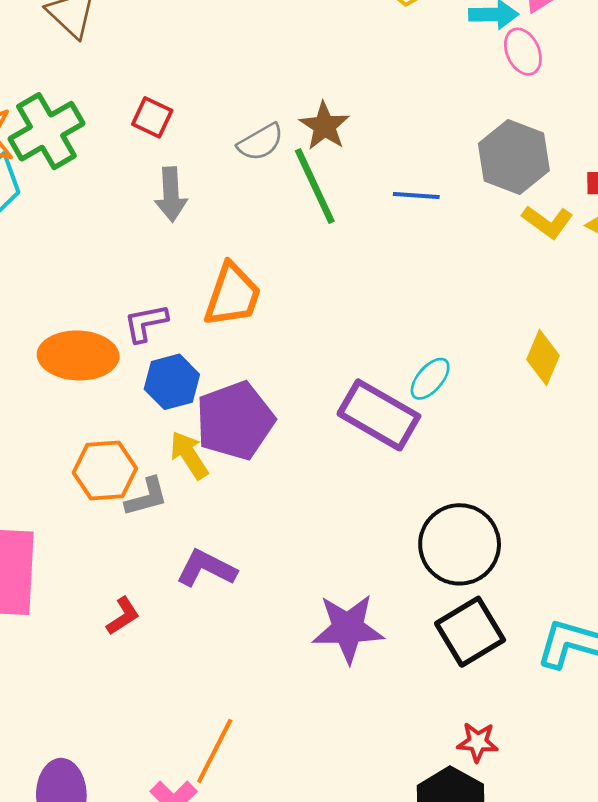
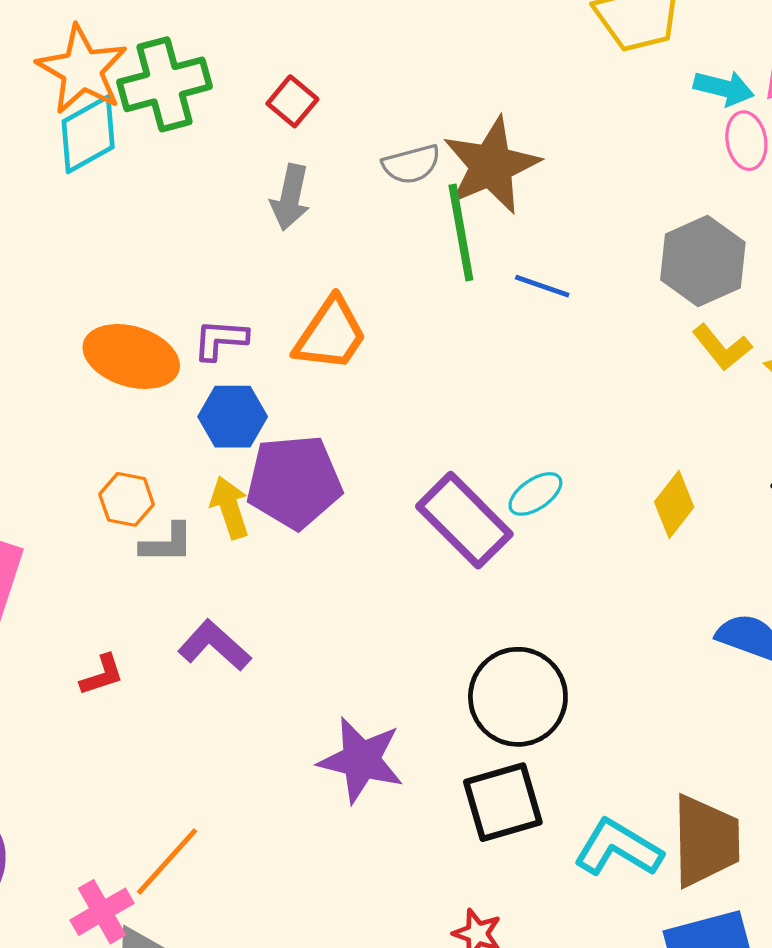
brown star: (324, 126) -> (491, 165), size x1.6
blue line: (416, 195) -> (542, 286), moved
orange hexagon: (105, 471) -> (127, 499), size x0.7

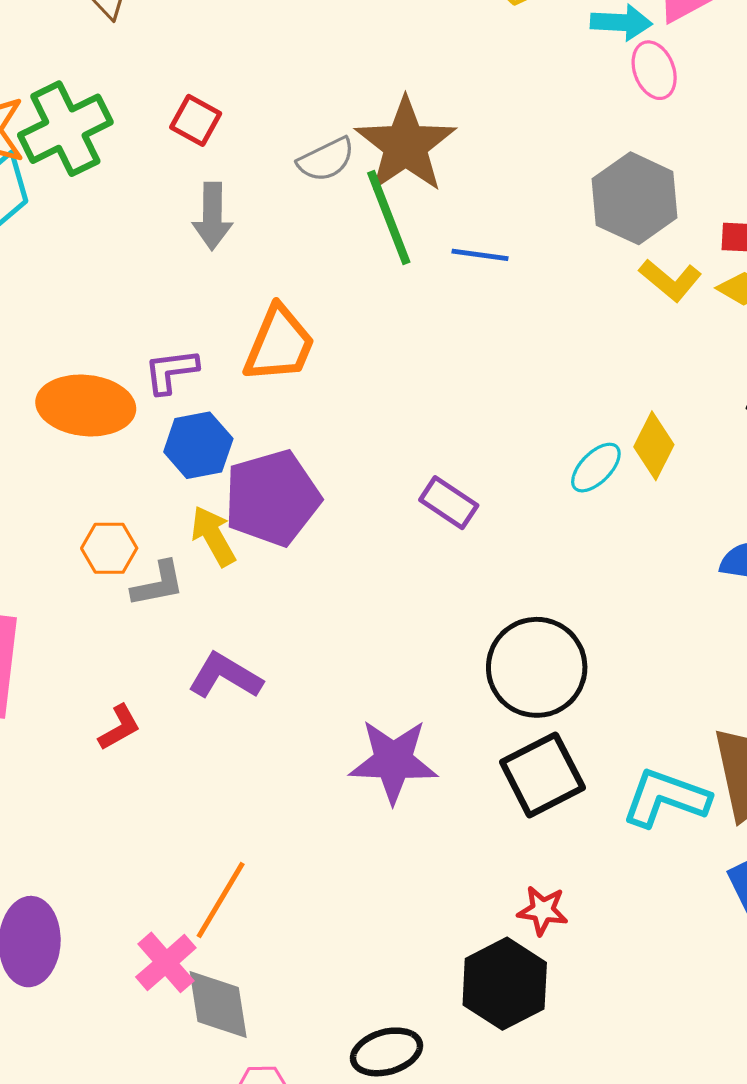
cyan ellipse: (535, 494) -> (596, 468), moved
purple rectangle: (464, 520) -> (449, 503), size x0.6

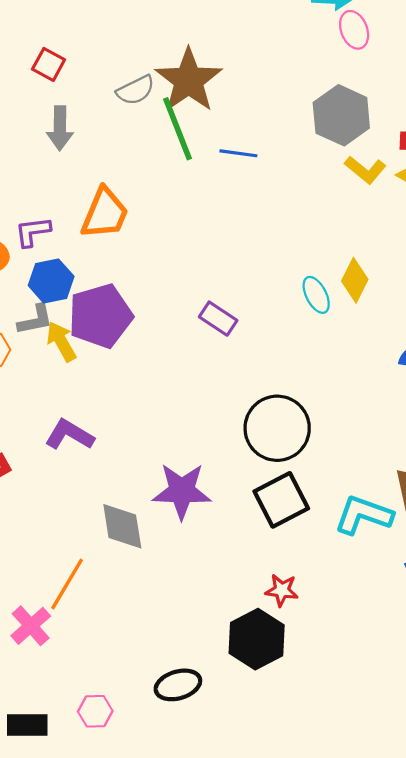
cyan ellipse: (596, 468) -> (316, 295), turned -72
gray L-shape: (158, 584) -> (35, 320), moved
gray diamond: (218, 1005) -> (122, 526), moved

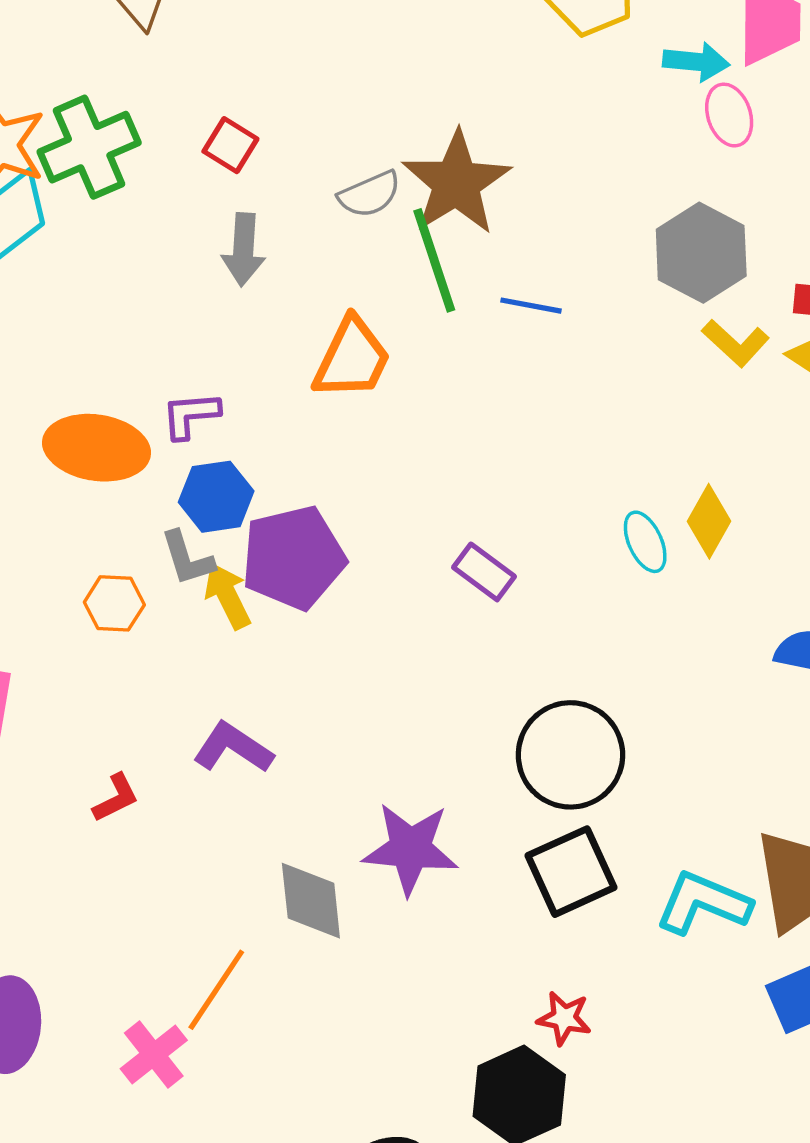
orange trapezoid: (105, 213) -> (352, 358), moved
gray L-shape: (35, 320) -> (187, 558), turned 81

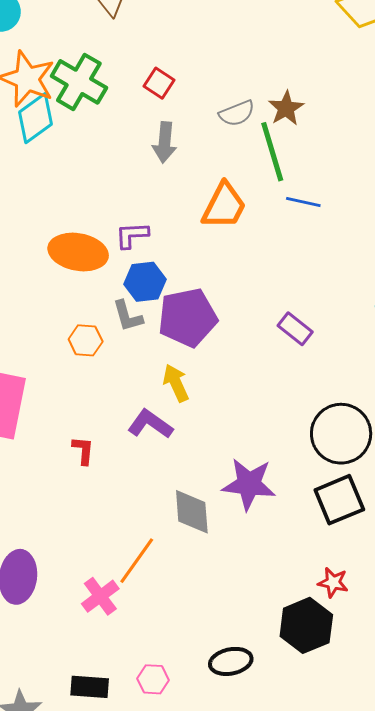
green cross: (89, 147) -> (79, 82), turned -38
brown star: (456, 183) -> (286, 108), size x0.6
blue line: (531, 306) -> (303, 202), moved
yellow arrow: (228, 596) -> (176, 383), moved
red L-shape: (116, 798) -> (83, 450), turned -60

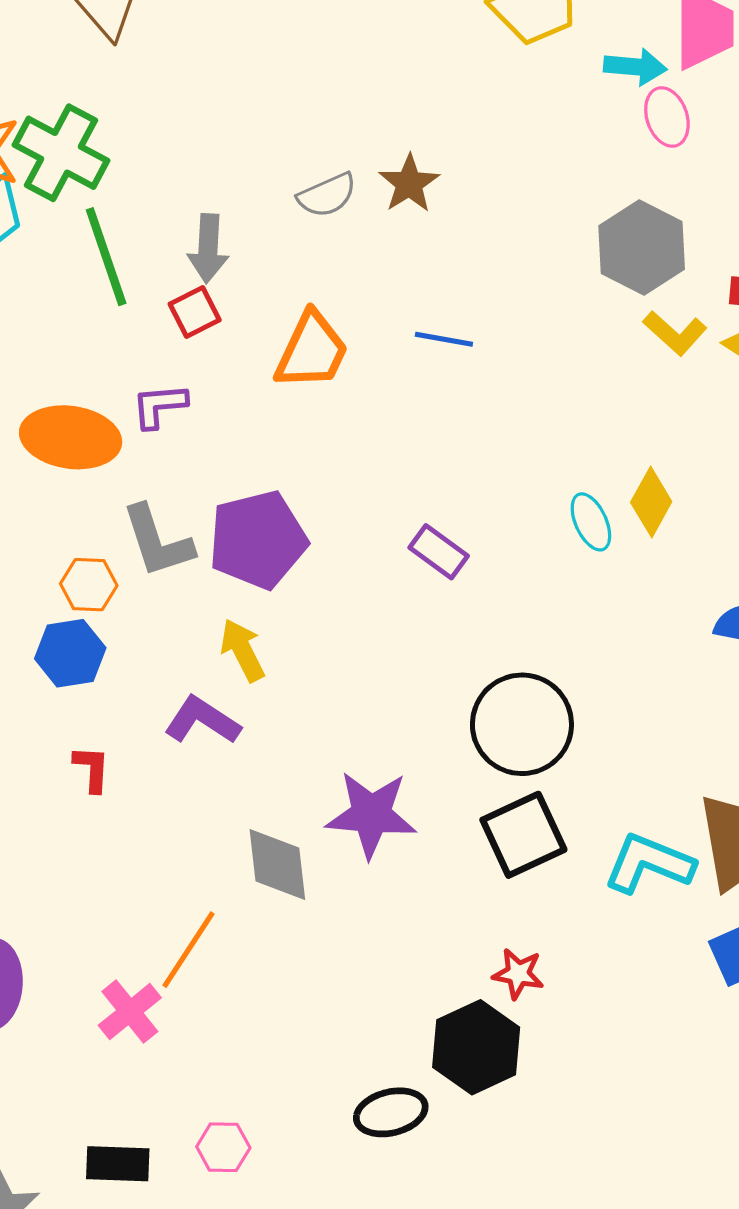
red square: (159, 83) -> (195, 312), moved, turned 32
green line: (272, 152) -> (106, 257), moved
blue hexagon: (145, 282) -> (70, 653), moved
gray L-shape: (128, 316) -> (157, 541), size x1.4
black ellipse: (231, 661) -> (391, 1112), moved

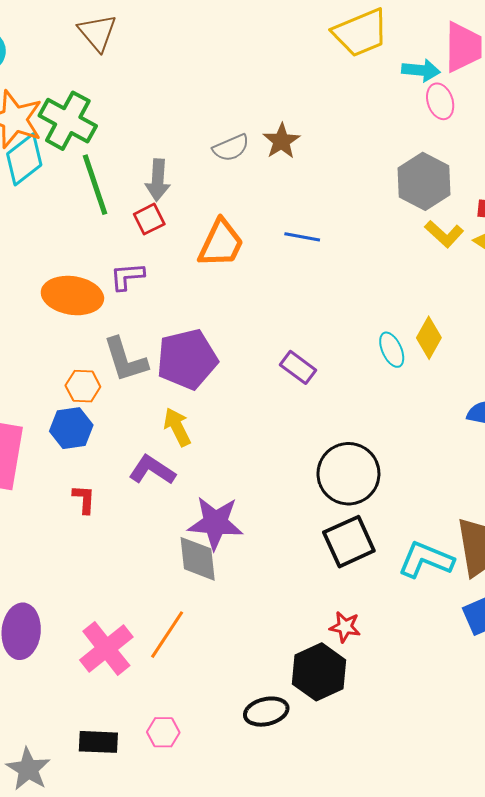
purple star: (371, 814) -> (215, 523), moved
orange line: (188, 950) -> (167, 635), moved
pink cross: (130, 1012) -> (106, 648), size x1.4

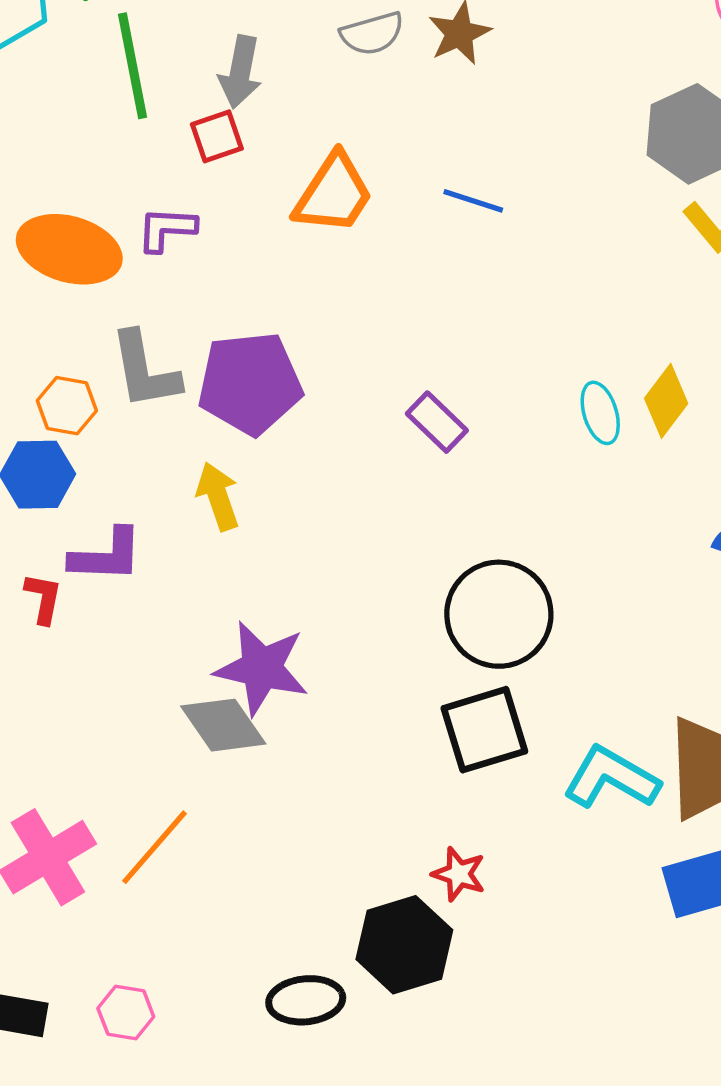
purple L-shape: (152, 470) -> (106, 555), moved, turned 141
gray diamond: (198, 559) -> (223, 725), turned -36

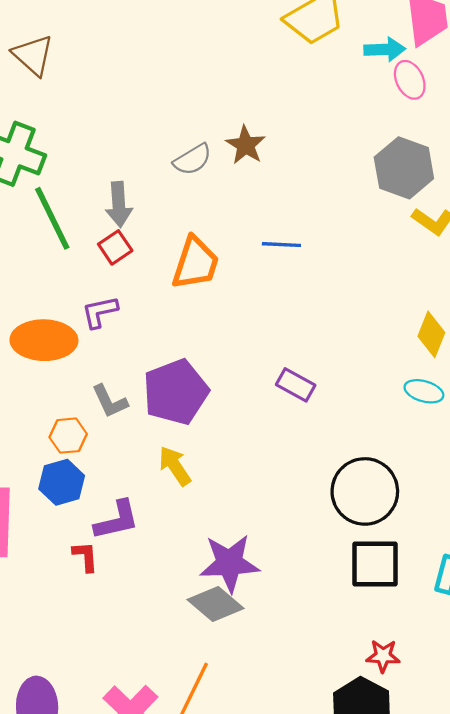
gray L-shape: (145, 370) -> (110, 401), size x0.7
cyan ellipse: (600, 413) -> (424, 391), moved, turned -42
black square: (484, 730) -> (375, 564), turned 32

